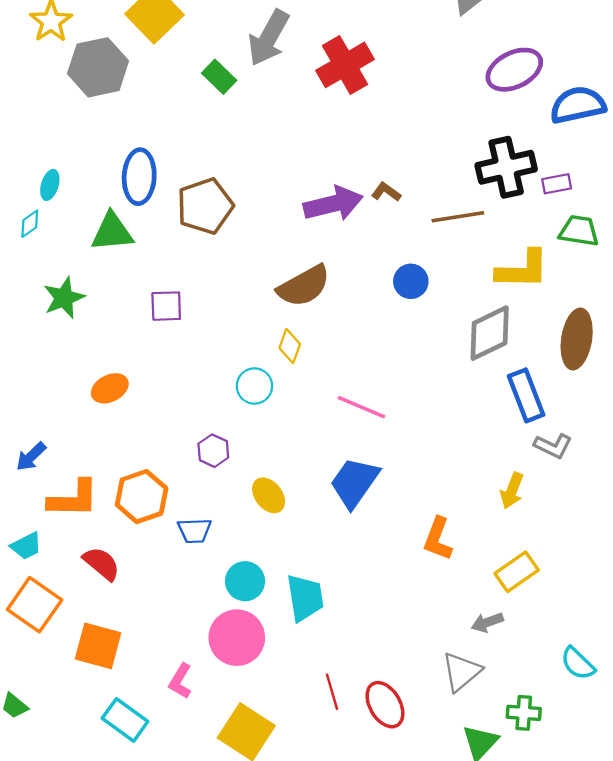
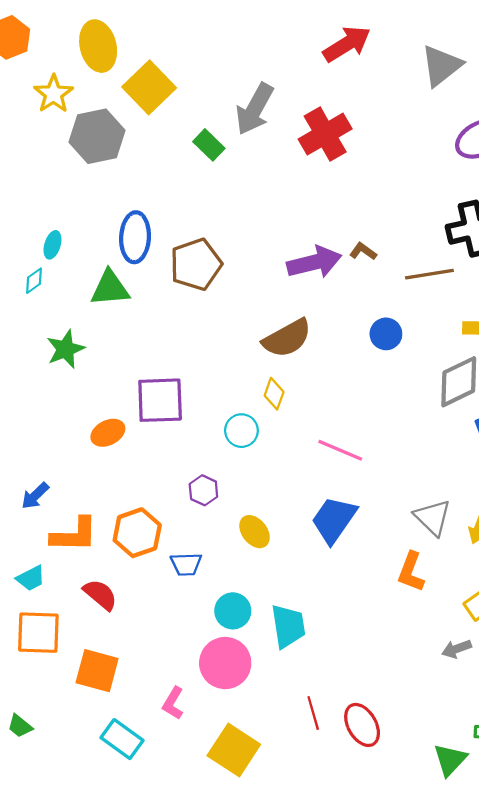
purple square: (166, 306) -> (160, 400), moved, size x1.6
orange square: (35, 605) -> (38, 633), turned -33
gray triangle: (461, 672) -> (433, 517), moved, turned -36

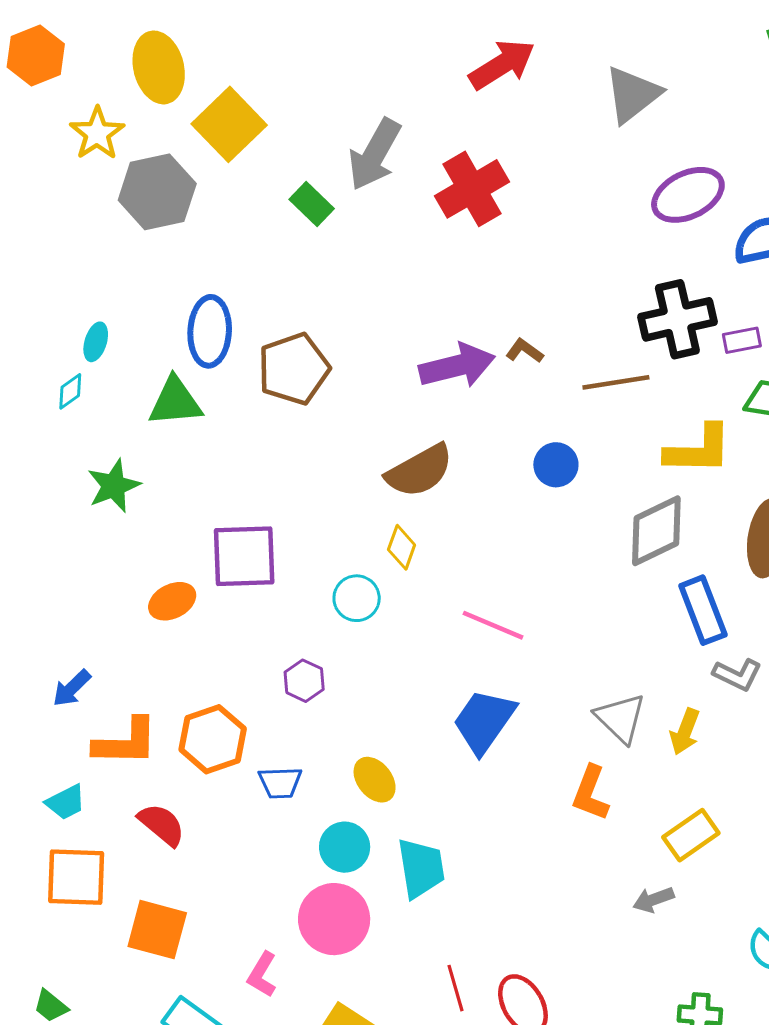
yellow ellipse: (255, 532) -> (375, 780), moved

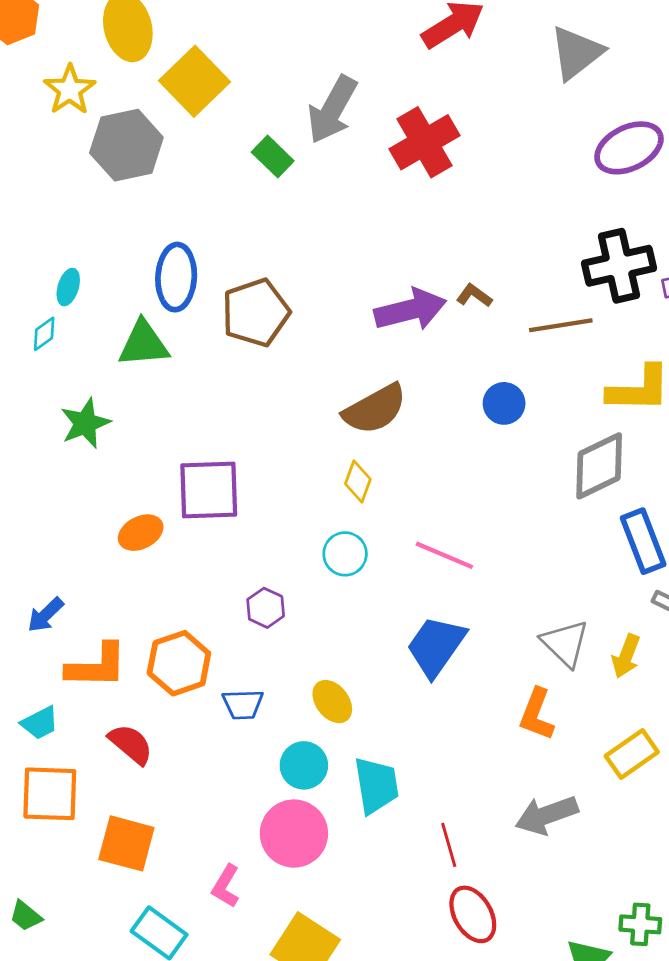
cyan circle: (357, 598) -> (345, 554), moved
gray arrow: (653, 900) -> (547, 815), moved, size x1.6
red line: (456, 988) -> (449, 845), moved

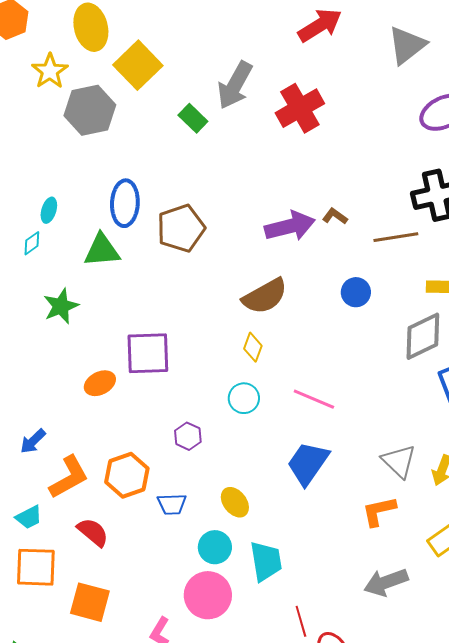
orange L-shape: (97, 666) -> (69, 477), turned -30
orange L-shape: (537, 714) -> (379, 511), turned 57
red line: (449, 845) -> (301, 621), moved

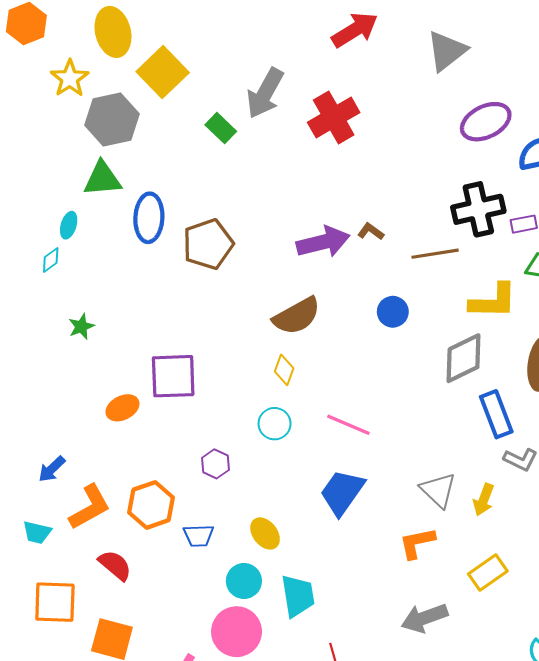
green triangle: (102, 250) -> (102, 179), moved
green star: (61, 306) -> (81, 327), size x0.7
cyan trapezoid: (29, 517) -> (37, 532), moved, turned 40

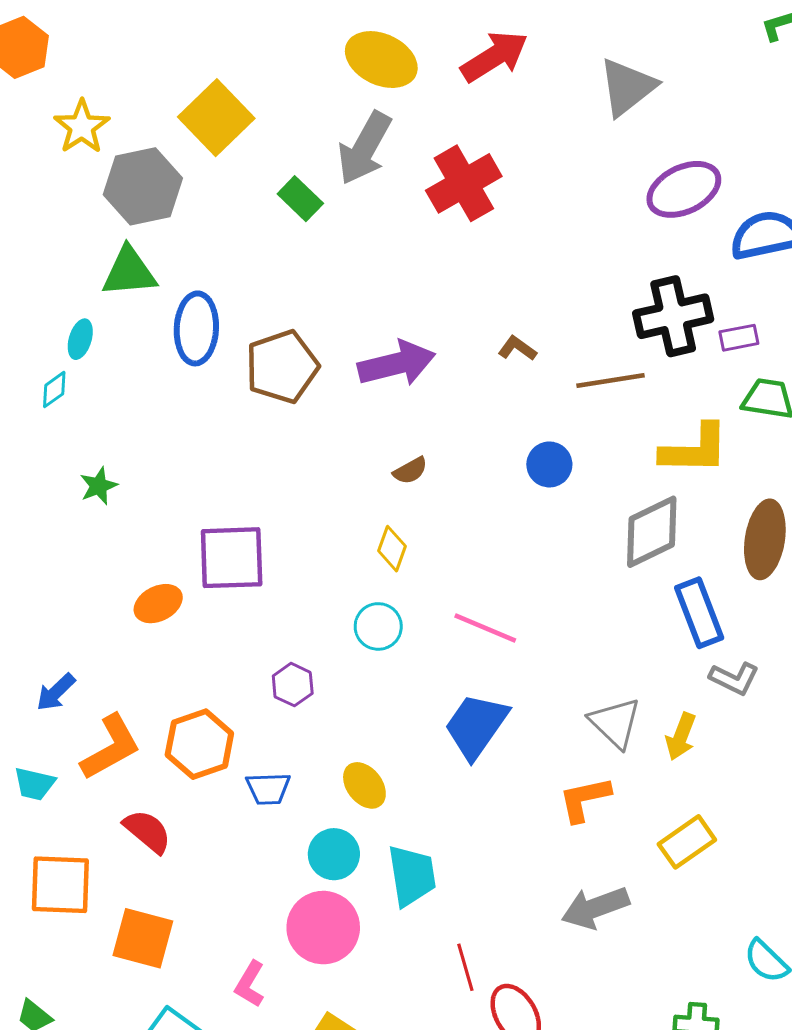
yellow ellipse: (113, 32) -> (381, 60), moved, turned -51
purple arrow: (323, 242) -> (397, 364), moved
brown semicircle: (297, 316) -> (410, 471), size x0.5

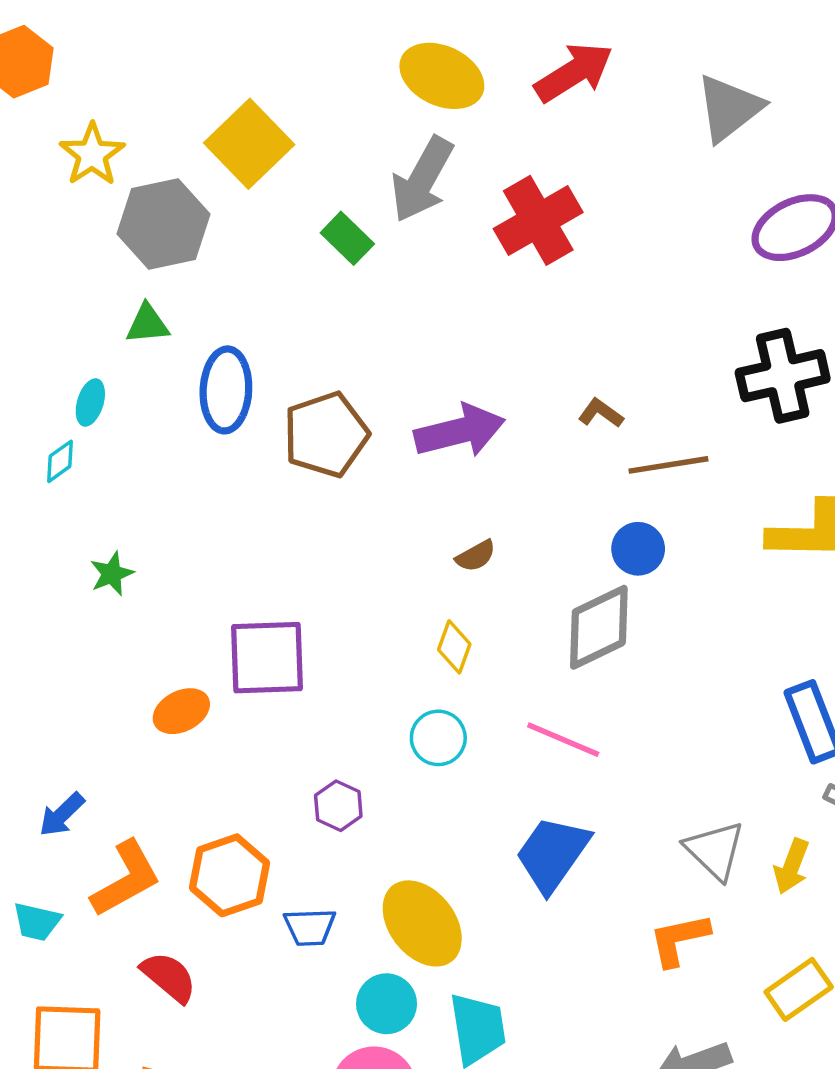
green triangle: (129, 272) -> (147, 324), size x0.7
brown line: (611, 380) -> (668, 465), moved
gray diamond: (652, 532) -> (599, 627), moved
yellow ellipse: (364, 785) -> (422, 923), size x1.6

